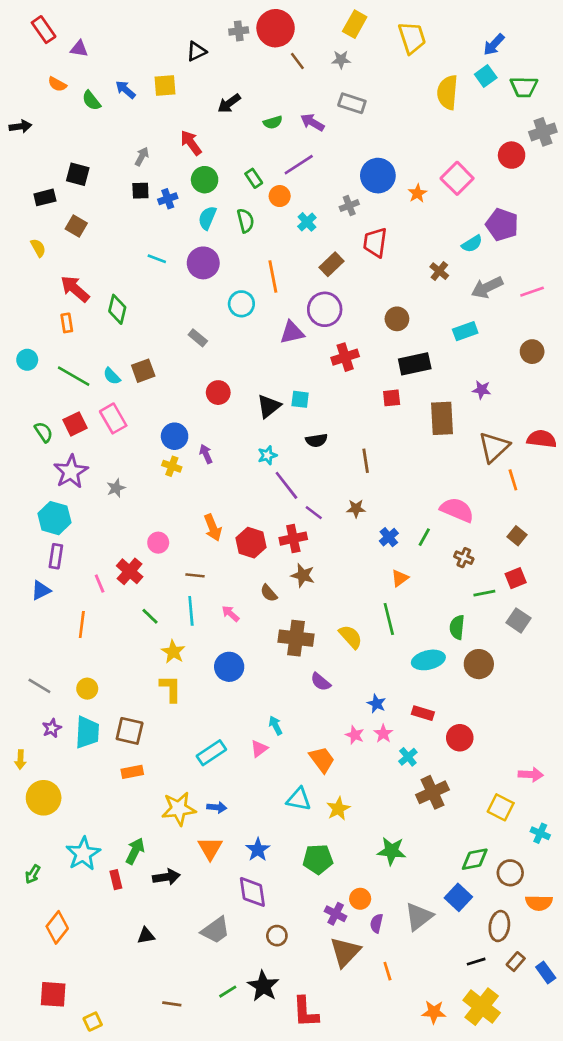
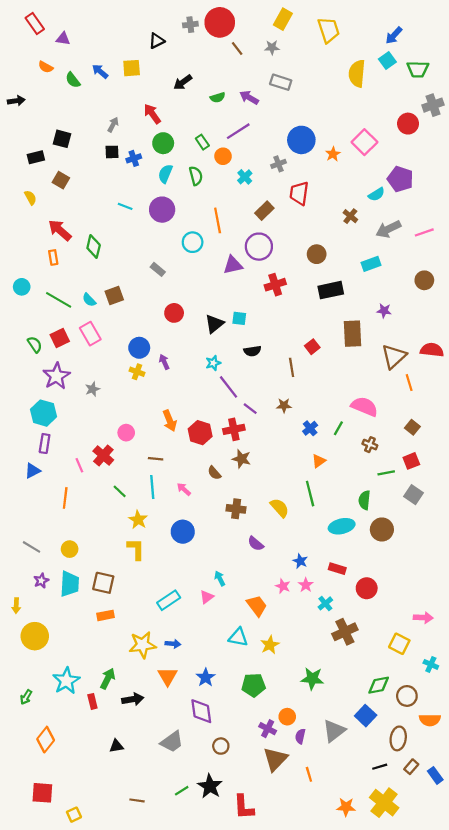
red square: (392, 398) -> (312, 347), moved, turned -32
brown cross: (296, 638) -> (236, 509), size x0.7

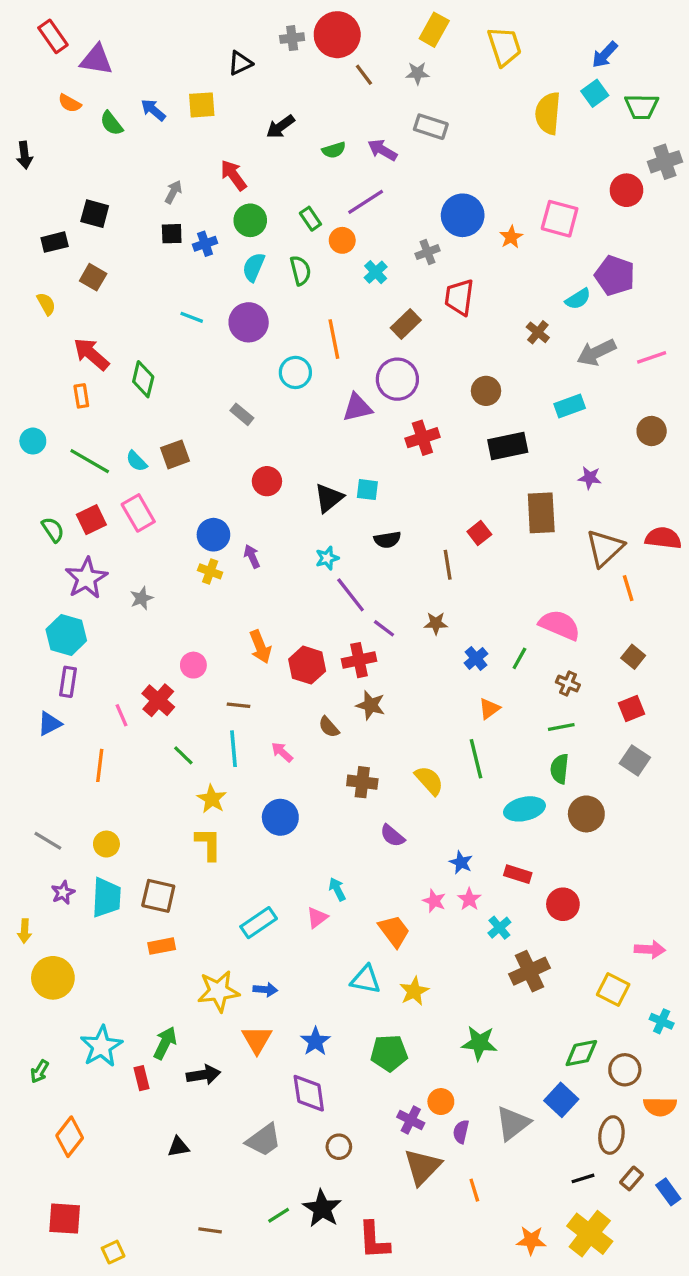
purple triangle: (63, 39) -> (96, 60), size x1.5
black arrow: (16, 101) -> (24, 155), turned 91
pink square: (364, 142) -> (560, 219), turned -30
green line: (386, 473) -> (561, 727), moved

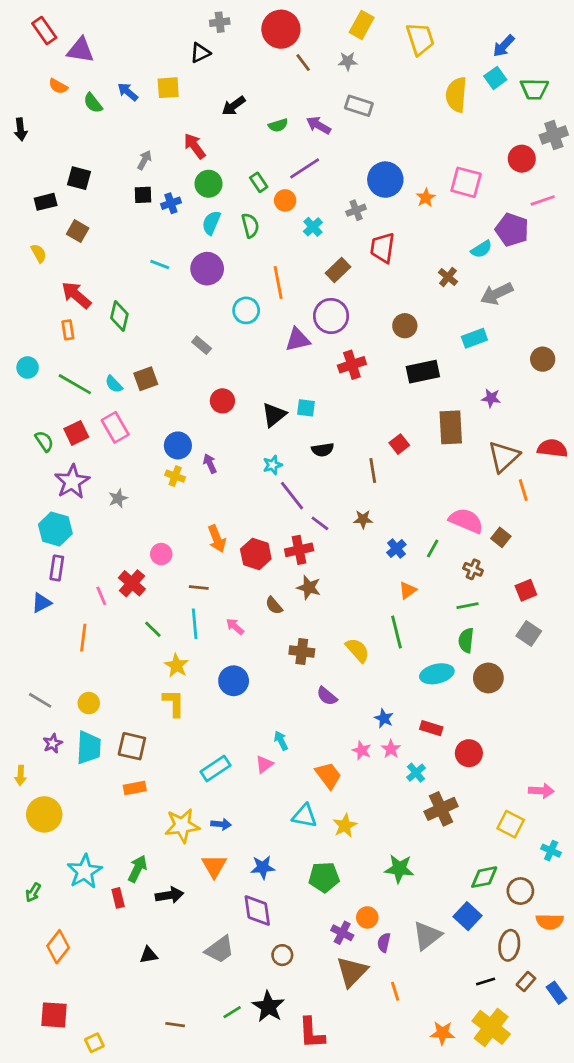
gray cross: (292, 38) -> (220, 22), moved
pink line: (652, 357) -> (543, 200), moved
brown square: (633, 657) -> (501, 537), moved
blue star: (315, 1041) -> (263, 867), turned 30

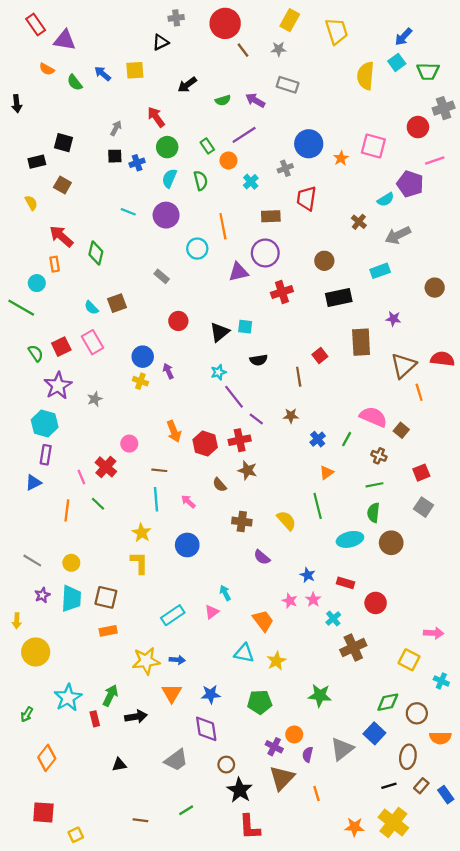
brown rectangle: (338, 270) -> (271, 216), turned 42
cyan circle: (28, 368) -> (37, 283), moved
green line: (75, 384) -> (21, 308), moved
green line: (153, 629) -> (98, 504), moved
black star: (268, 1007) -> (240, 790), moved

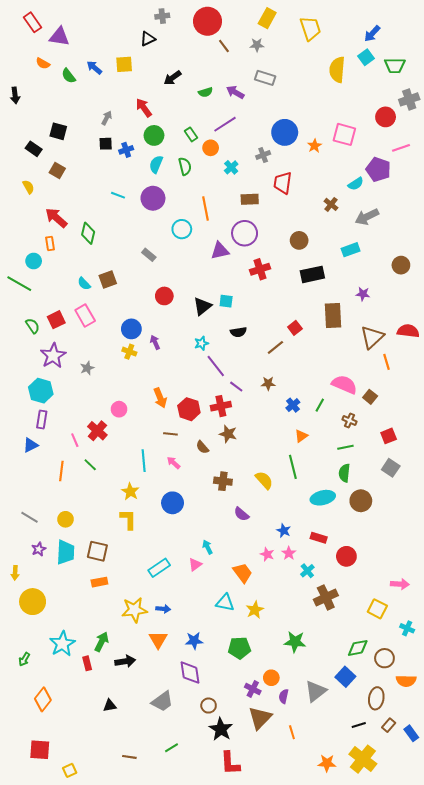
black rectangle: (37, 162) -> (34, 149), turned 49
brown line: (299, 377) -> (275, 347), turned 60
brown line: (159, 470) -> (170, 434), moved

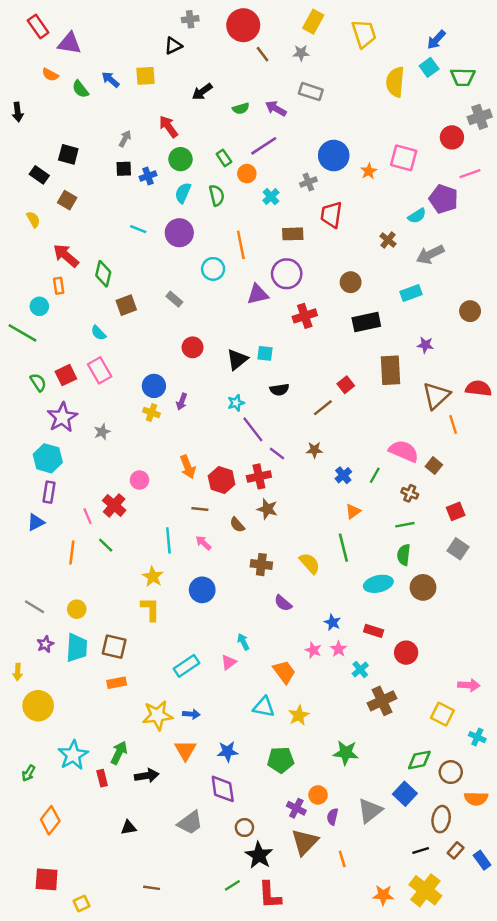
brown square: (108, 280) -> (126, 305), moved
purple arrow: (155, 342) -> (182, 402), turned -136
green line: (171, 748) -> (232, 885), moved

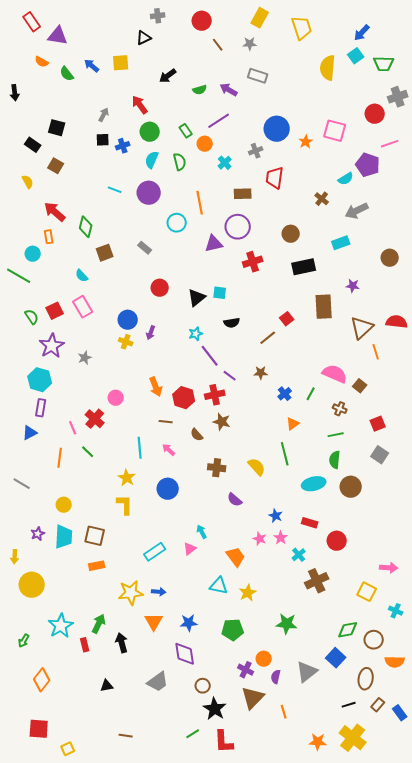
red circle: (243, 25) -> (202, 21), size x0.7
gray line: (35, 607) -> (22, 484), moved
black arrow: (147, 776) -> (122, 643), turned -96

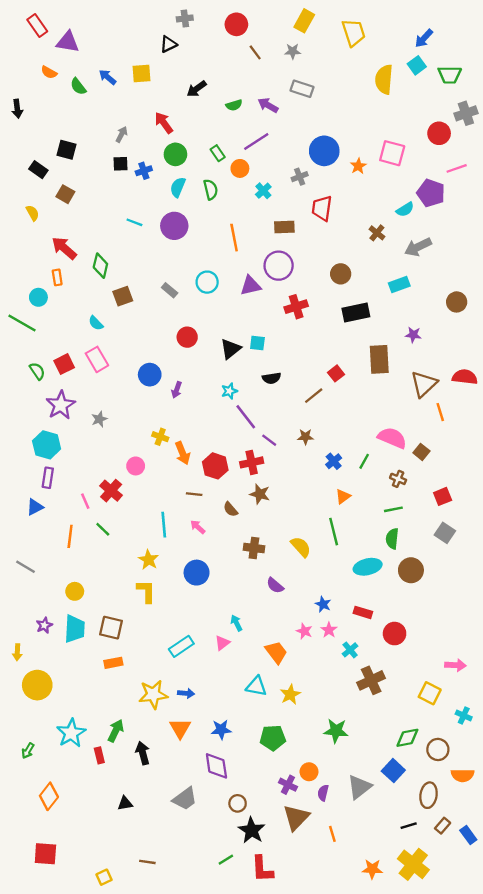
cyan circle: (177, 223) -> (207, 282), moved
yellow cross: (126, 342) -> (160, 437), moved
yellow square: (68, 749) -> (104, 877), moved

